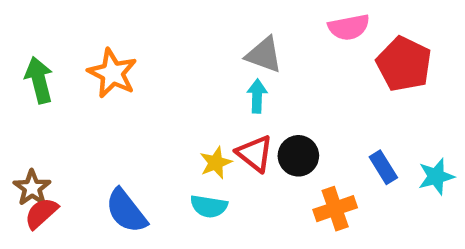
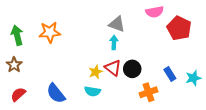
orange star: (112, 73) -> (50, 32), turned -30
brown star: (32, 188) -> (14, 65), moved

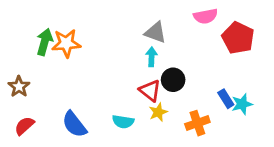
green arrow: (17, 35) -> (45, 42), moved, turned 30
black circle: (132, 69) -> (173, 80), moved
yellow star: (96, 72) -> (158, 112), moved
cyan star: (193, 78) -> (242, 104), moved

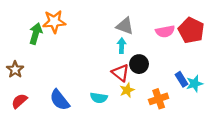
pink semicircle: (206, 16) -> (165, 31), moved
orange star: (66, 43) -> (54, 22), moved

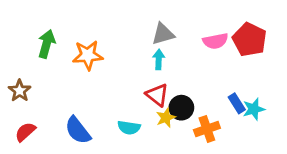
orange star: (54, 22) -> (88, 55), moved
gray triangle: (125, 26) -> (163, 34), turned -36
black circle: (139, 64) -> (181, 108), moved

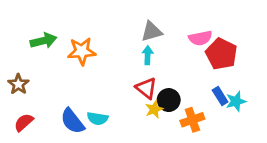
red pentagon: (249, 40) -> (221, 54), moved
green arrow: (47, 44) -> (43, 41), turned 60
cyan semicircle: (129, 128) -> (97, 118), moved

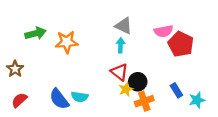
gray triangle: (152, 31) -> (124, 26), turned 42
blue rectangle: (220, 96) -> (176, 90), moved
cyan star: (236, 101) -> (197, 100), moved
orange cross: (192, 120) -> (144, 101), moved

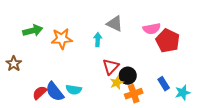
cyan arrow: (121, 45) -> (98, 40), moved
red triangle: (119, 72) -> (111, 67), turned 36
red semicircle: (19, 100) -> (40, 93), moved

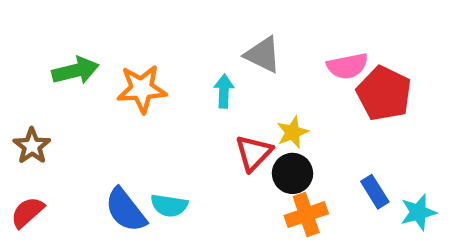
yellow star: (117, 83) -> (293, 132), moved
red semicircle: (40, 93) -> (27, 212), moved

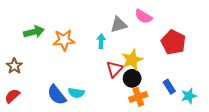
gray triangle: (263, 55) -> (119, 25), turned -42
pink semicircle: (347, 66) -> (143, 16), moved, turned 42
yellow star: (293, 132) -> (132, 60), size x1.5

